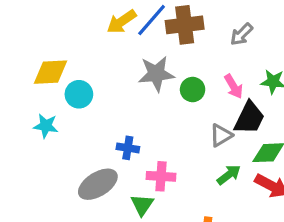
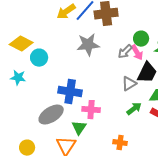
gray arrow: (241, 34) -> (125, 52), moved
yellow diamond: (51, 72) -> (21, 44), turned 30
green circle: (193, 90) -> (141, 39), moved
blue cross: (128, 148) -> (70, 92), size x1.6

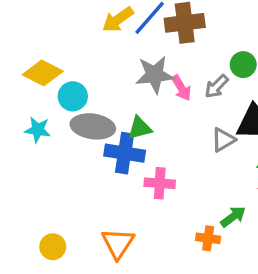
pink arrow: (137, 53) -> (181, 88), moved
green arrow: (134, 109) -> (233, 217), moved
gray ellipse: (51, 115) -> (93, 126), moved, turned 40
green triangle: (79, 128) -> (140, 128), moved, turned 42

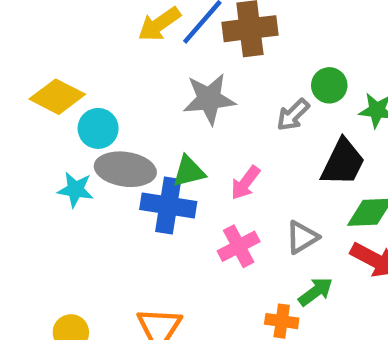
pink arrow: (181, 88) -> (245, 183), moved, turned 68
cyan star: (38, 130) -> (75, 190), moved
gray triangle: (223, 140) -> (302, 237), moved
pink cross: (160, 183) -> (239, 246), moved, turned -32

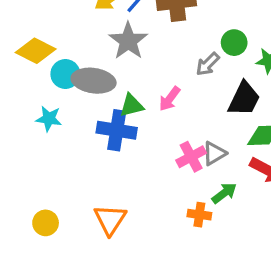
gray star: (209, 99) -> (128, 41), moved, turned -30
gray ellipse: (125, 169) -> (94, 81), moved
pink arrow: (245, 183) -> (170, 99), moved
pink cross: (239, 246) -> (191, 157), moved

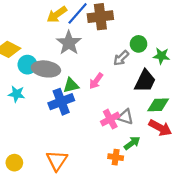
blue cross: (117, 130) -> (61, 102), turned -30
gray triangle: (214, 153) -> (125, 117), turned 49

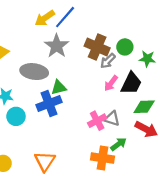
brown cross: (100, 17) -> (97, 47), moved, turned 30
cyan circle: (27, 65) -> (16, 116), moved
pink arrow: (96, 81) -> (111, 83), moved
orange cross: (116, 157) -> (102, 158), size x1.5

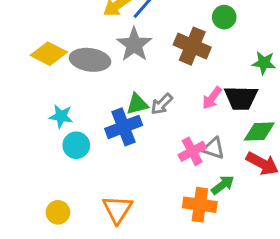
green circle: (125, 47) -> (224, 17), moved
gray arrow: (108, 61) -> (162, 104), moved
gray ellipse: (34, 72) -> (90, 60), moved
black trapezoid: (131, 83) -> (241, 98), turned 65

